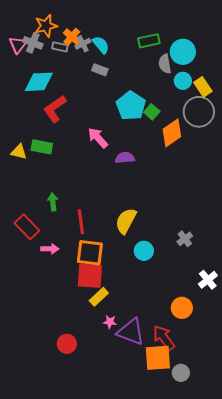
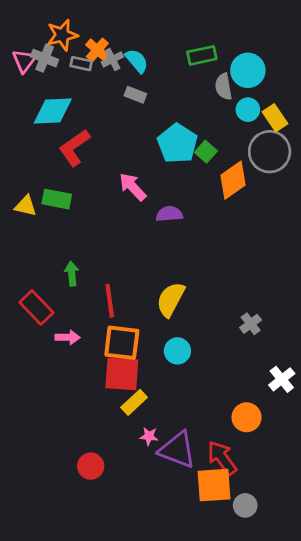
cyan circle: (144, 251) -> (177, 351), moved

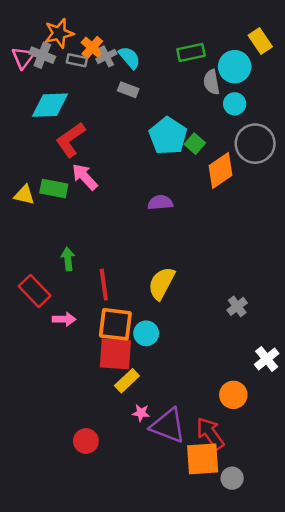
yellow rectangle: (275, 118) -> (260, 41), moved
pink arrow: (133, 187) -> (85, 177), moved
cyan circle: (177, 351) -> (146, 333), moved

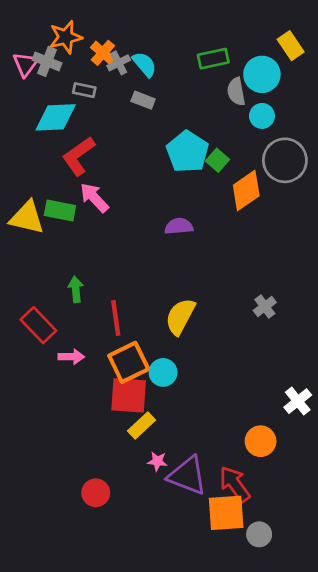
gray rectangle: (77, 60) -> (84, 90), moved
yellow triangle: (24, 195) -> (27, 218), size x1.5
gray cross: (237, 306) -> (265, 307), moved
orange square: (115, 324) -> (129, 362), turned -33

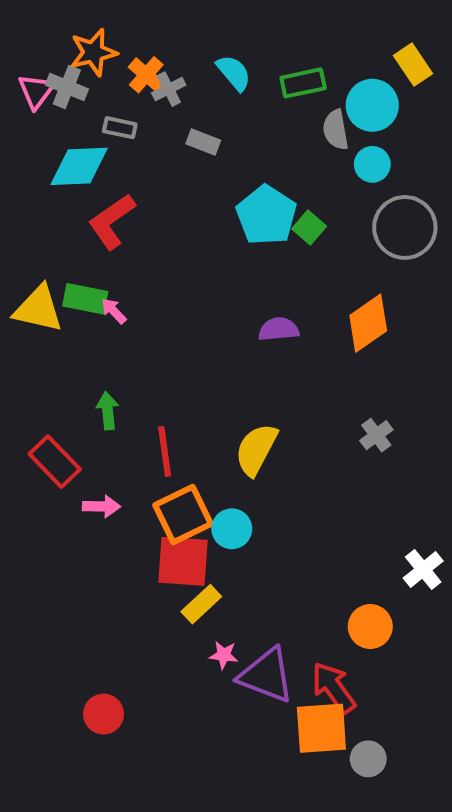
cyan semicircle: (144, 64) -> (234, 73), moved
orange diamond: (246, 190) -> (368, 323), moved
pink arrow: (94, 198) -> (114, 311), moved, size x0.6
purple semicircle: (179, 226) -> (279, 329), moved
red circle: (96, 493) -> (104, 714), moved

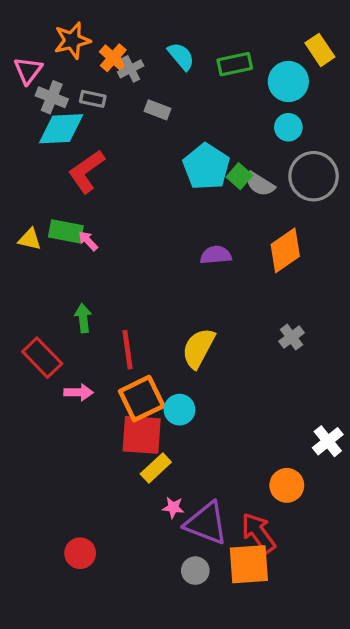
gray cross: (67, 87) -> (52, 97), moved
gray semicircle: (336, 130) -> (260, 184), moved, turned -48
yellow triangle: (38, 309) -> (30, 239), size x0.6
gray circle: (368, 759) -> (195, 571), moved

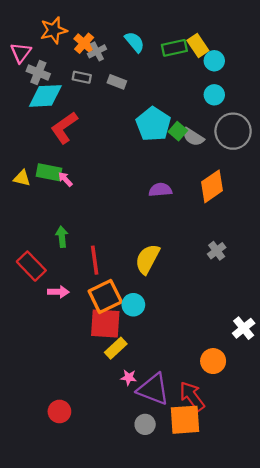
yellow rectangle: (320, 50) -> (198, 46), moved
cyan circle: (288, 82) -> (214, 61), size x0.7
gray rectangle: (93, 99) -> (82, 77), moved

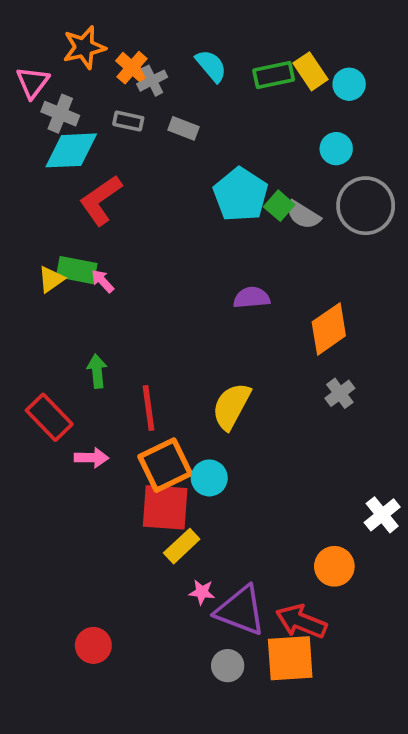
cyan circle: (214, 61) -> (349, 84), moved
yellow triangle: (22, 178) -> (51, 279), moved, turned -48
orange diamond: (212, 186) -> (329, 329), moved
red arrow: (192, 396) -> (301, 621), turned -32

